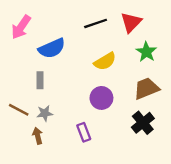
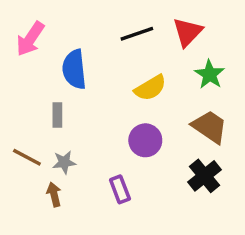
blue semicircle: (52, 48) -> (74, 69), turned 108
brown trapezoid: (146, 89) -> (210, 127), turned 56

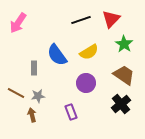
blue semicircle: (74, 69) -> (57, 55), moved, turned -30

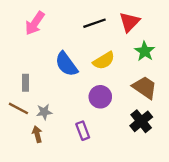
pink arrow: (18, 23) -> (35, 23), moved
gray rectangle: (34, 68) -> (25, 83), moved

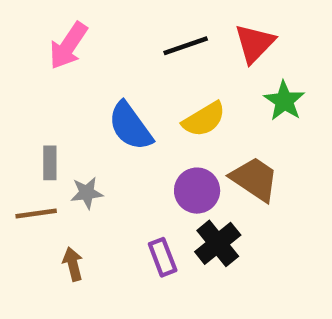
brown trapezoid: (145, 87) -> (254, 179), moved
brown line: (18, 108) -> (36, 214), turned -36
gray star: (44, 112) -> (87, 193), moved
black cross: (141, 121) -> (218, 243), moved

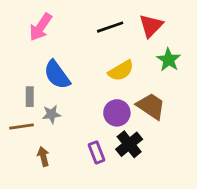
blue semicircle: (130, 126) -> (57, 75), moved

